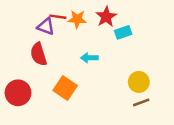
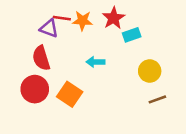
yellow circle: (139, 82) -> (150, 71), moved
red circle: (18, 93) -> (35, 89), moved
brown line: (141, 102) -> (157, 99), moved

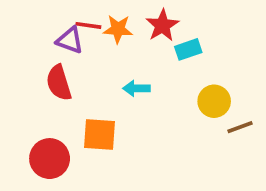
red circle: (35, 89) -> (50, 159), moved
orange square: (70, 94) -> (99, 135), turned -30
brown line: (157, 99) -> (240, 127), moved

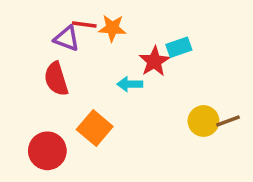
red star: (162, 25) -> (154, 61), moved
yellow circle: (214, 101) -> (203, 121), moved
orange square: (99, 135) -> (95, 128), turned 36

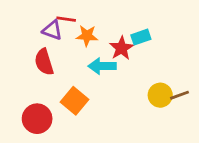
orange star: (112, 28) -> (87, 36), moved
cyan arrow: (130, 84) -> (102, 66), size x1.4

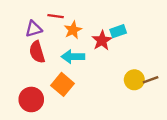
purple triangle: (52, 30) -> (34, 29), moved, turned -36
orange star: (87, 36) -> (73, 30), turned -30
cyan arrow: (102, 66) -> (73, 57), moved

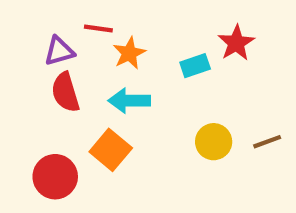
cyan rectangle: (118, 31) -> (195, 66), moved
red star: (102, 40) -> (236, 43), moved
yellow circle: (134, 80) -> (214, 142), moved

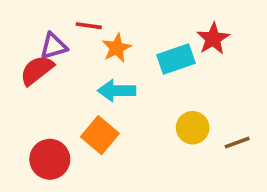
cyan rectangle: (195, 66) -> (176, 59), size x1.4
red semicircle: (65, 92) -> (37, 70), moved, turned 69
brown line: (267, 142) -> (237, 143), moved

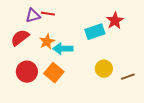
purple triangle: (54, 46) -> (33, 16), moved
orange star: (117, 48) -> (47, 42), moved
red circle: (50, 159) -> (27, 72), moved

